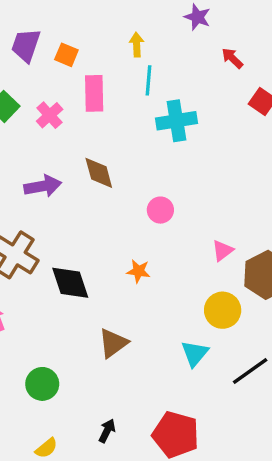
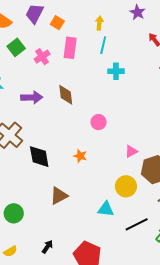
cyan cross: (177, 121) -> (116, 71), size x0.7
cyan triangle: (195, 353) -> (106, 209), turned 48

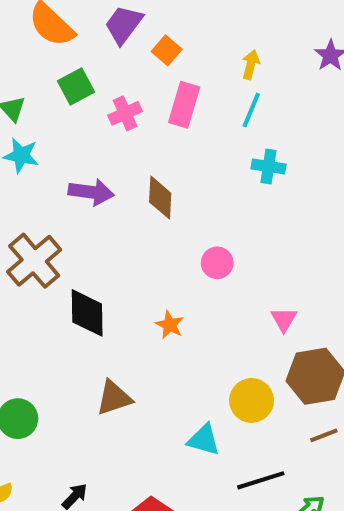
pink triangle: (131, 151) -> (284, 319), moved, turned -40

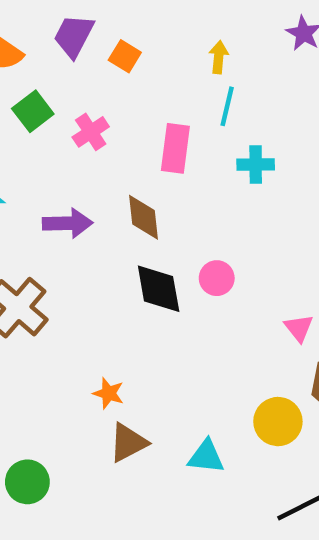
pink rectangle: (184, 105) -> (175, 148), moved
black diamond: (87, 313) -> (159, 289), moved
orange star: (170, 325) -> (109, 393), moved
cyan triangle: (204, 440) -> (206, 457), moved

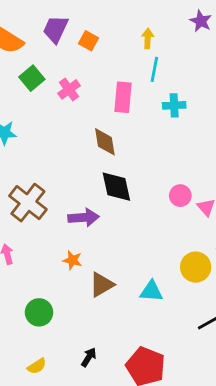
purple arrow: (68, 223) -> (84, 217), moved
pink circle: (217, 278) -> (180, 196), moved
orange star: (109, 393) -> (72, 260), moved

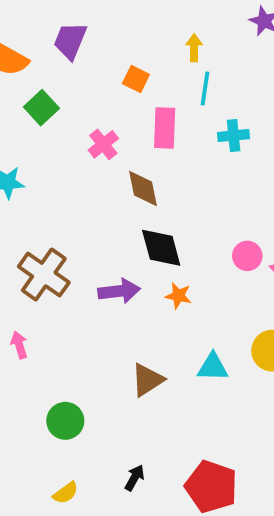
orange square: (88, 41) -> (136, 79), moved
pink cross: (69, 89) -> (103, 144), moved
orange star: (72, 260) -> (178, 296), moved
cyan triangle: (151, 291) -> (213, 367), moved

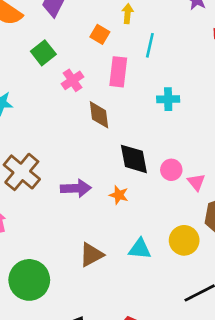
yellow arrow: (194, 48) -> (128, 14), moved
green square: (41, 108) -> (43, 53), moved
cyan cross: (234, 136) -> (168, 99), moved
black diamond: (161, 248) -> (134, 159), moved
green circle: (65, 421) -> (29, 280), size x1.5

